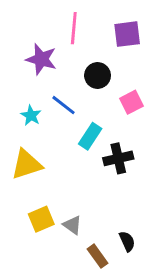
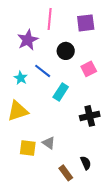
purple star: (41, 59) -> (28, 40), turned 30
black cross: (118, 158) -> (90, 116), moved
yellow square: (41, 219) -> (28, 148), turned 30
gray triangle: (72, 225) -> (49, 143), moved

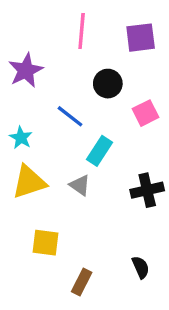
purple star: (28, 40) -> (26, 70), moved
cyan star: (21, 78) -> (21, 138), moved
gray triangle: (49, 143) -> (80, 185), moved
brown rectangle: (66, 173) -> (82, 282), moved, turned 63

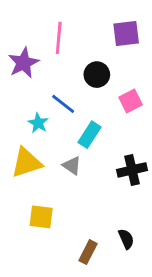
pink line: (82, 31) -> (59, 38), moved
cyan star: (21, 138) -> (38, 123), moved
brown rectangle: (82, 282) -> (88, 252), moved

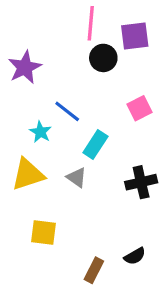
pink line: (59, 38) -> (91, 23), moved
black circle: (97, 75) -> (103, 58), moved
black semicircle: (126, 239) -> (135, 256), turned 84

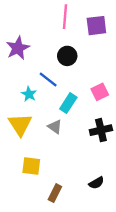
black circle: (103, 58) -> (67, 56), moved
pink square: (140, 108) -> (100, 92), moved
yellow triangle: (28, 174) -> (20, 124), turned -45
brown rectangle: (94, 270) -> (55, 193), moved

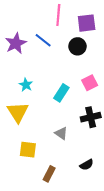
black circle: (67, 56) -> (77, 46), moved
blue line: (48, 80) -> (43, 40), moved
gray triangle: (55, 127) -> (61, 133), moved

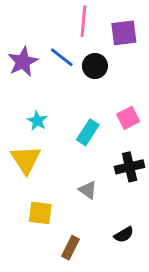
black circle: (77, 46) -> (95, 66), moved

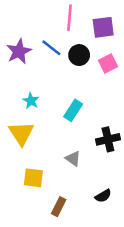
pink square: (128, 118) -> (108, 63), moved

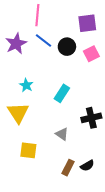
pink line: (69, 18) -> (37, 15), moved
brown rectangle: (59, 207) -> (68, 168), moved

